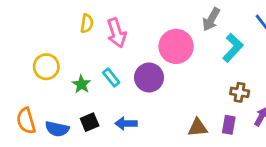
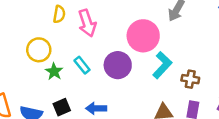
cyan L-shape: (233, 48) -> (162, 65), moved
yellow circle: (46, 67) -> (39, 50), moved
brown cross: (240, 92) -> (190, 79), moved

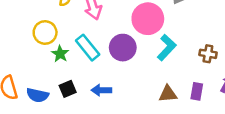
cyan rectangle: (82, 65) -> (88, 48), size x1.5
brown cross: (190, 79) -> (208, 54), moved

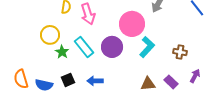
purple rectangle: (197, 91) -> (171, 82), turned -56

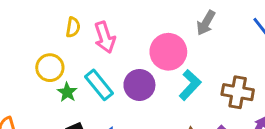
brown cross: (180, 52) -> (238, 92), size x1.5

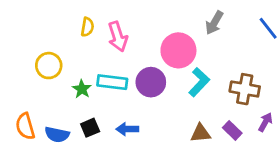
yellow circle: (50, 68) -> (49, 66), moved
cyan rectangle: (99, 85) -> (112, 82), turned -44

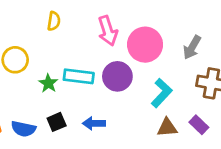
gray arrow: (214, 23) -> (192, 47), moved
pink arrow: (118, 37) -> (108, 31), moved
cyan L-shape: (199, 82) -> (162, 93), moved

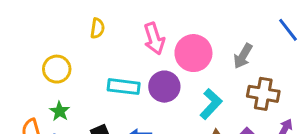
green star: (48, 83) -> (60, 111), moved

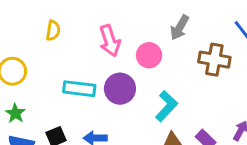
pink circle: (193, 53) -> (149, 55), size x0.7
gray arrow: (243, 56) -> (180, 28), moved
brown cross: (263, 94) -> (214, 60), moved

